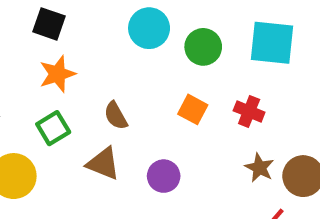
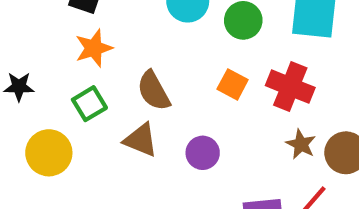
red cross: (249, 111) -> (290, 87), size x1.5
brown semicircle: (116, 116) -> (154, 91), size x1.4

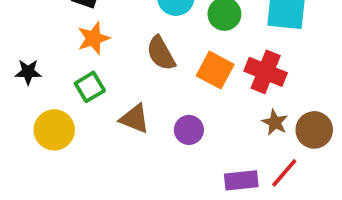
orange square: (233, 84) -> (215, 70), size x1.4
brown semicircle: (154, 91) -> (161, 53), moved

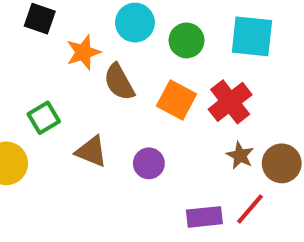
orange star: (94, 38) -> (83, 52), moved
red cross: (266, 72) -> (230, 102), turned 30

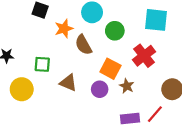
green circle: (187, 40) -> (115, 31), moved
orange square: (177, 100) -> (110, 69), moved
green square: (44, 118) -> (42, 64), turned 35
brown star: (240, 155) -> (127, 86), moved

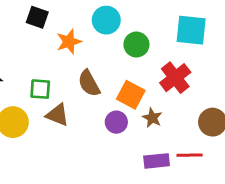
brown semicircle: (83, 45) -> (89, 83), moved
brown triangle: (68, 83) -> (57, 115), moved
red line: (155, 114) -> (190, 155), turned 48

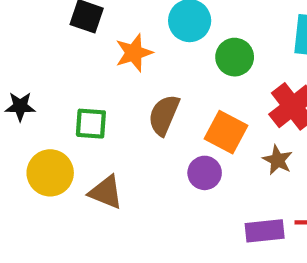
brown semicircle: (89, 83) -> (164, 115), turned 52
brown triangle: (57, 115) -> (106, 192), moved
brown star: (152, 118) -> (278, 160), moved

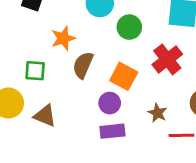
orange star: (134, 53) -> (63, 38), moved
brown star: (278, 160) -> (157, 113), moved
purple rectangle: (265, 231) -> (112, 131), moved

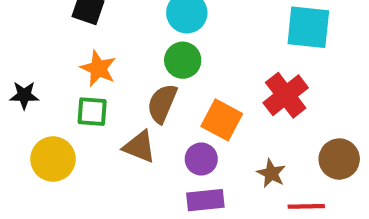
green circle: (129, 27) -> (183, 60), moved
orange star: (63, 38) -> (98, 68), moved, turned -30
brown triangle: (45, 116) -> (139, 147), moved

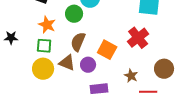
green circle: (183, 60) -> (74, 14), moved
yellow circle: (53, 159) -> (43, 69), moved
purple circle: (201, 159) -> (88, 65), moved

